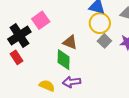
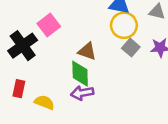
red rectangle: (16, 57) -> (19, 89), moved, turned 48
purple arrow: (72, 82) -> (82, 93), moved
yellow semicircle: (47, 86) -> (44, 102), moved

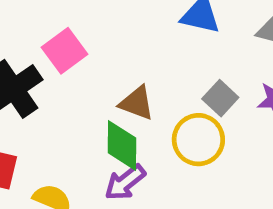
yellow circle: (124, 25) -> (198, 140), moved
purple arrow: (82, 93) -> (125, 182), turned -30

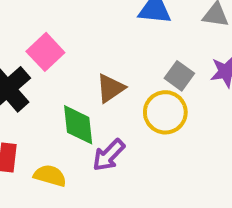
brown triangle: (137, 103) -> (110, 88), turned -48
green diamond: (122, 145) -> (78, 125), moved

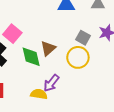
green diamond: (78, 125) -> (31, 57), moved
yellow semicircle: (50, 176) -> (39, 94), moved

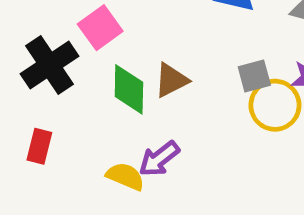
gray square: (83, 38) -> (254, 76), turned 32
yellow circle: (78, 57) -> (275, 105), moved

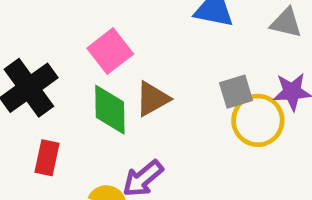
pink square: (100, 28) -> (110, 51), moved
red rectangle: (39, 146) -> (47, 158), moved

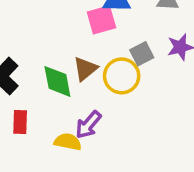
pink square: (110, 51) -> (101, 20), moved, turned 32
yellow circle: (258, 120) -> (122, 76), moved

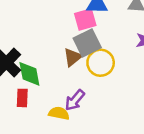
gray square: (142, 54) -> (87, 43), moved, size x1.5
green diamond: (57, 81) -> (29, 74), moved

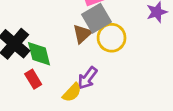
red rectangle: (22, 98) -> (33, 79), turned -30
yellow semicircle: (59, 113) -> (72, 93), turned 126

